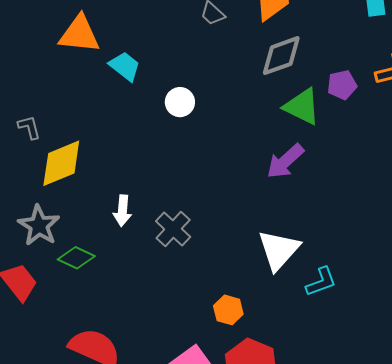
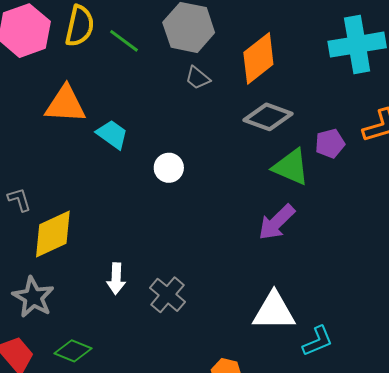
gray diamond: (281, 56) -> (268, 117), turned 42
white triangle: (279, 250) -> (274, 311), turned 51
green diamond: (76, 258) -> (73, 351), moved

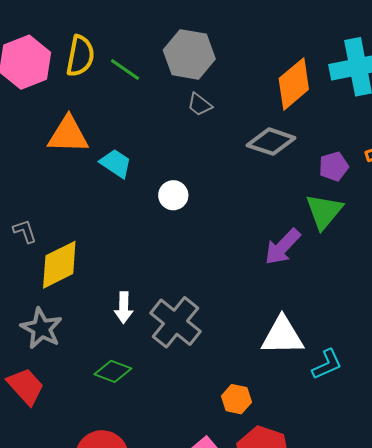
orange diamond: (258, 58) -> (294, 84), moved
green triangle: (291, 167) -> (324, 211), moved, turned 48
gray cross: (167, 295) -> (176, 322), size x1.4
green diamond: (73, 351) -> (113, 371), moved

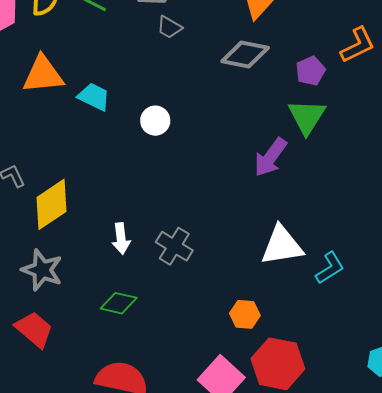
gray cross: (176, 322) -> (174, 246), size x0.7

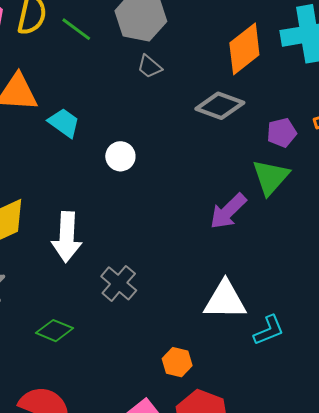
white arrow: (121, 238) -> (67, 237), moved, size x1.6

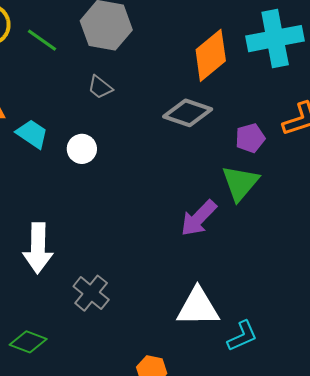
gray trapezoid: (150, 67) -> (100, 87), moved
white circle: (120, 156) -> (82, 149), moved

